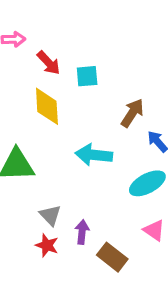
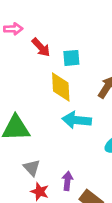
yellow diamond: (47, 106) -> (61, 87), moved
gray triangle: (50, 215) -> (32, 168), moved

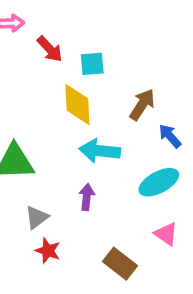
gray triangle: (32, 168) -> (37, 217), turned 36
purple arrow: (67, 181) -> (87, 197), moved

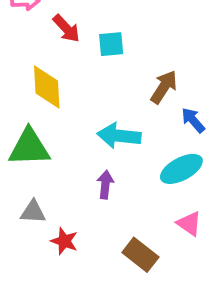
yellow diamond: (77, 105) -> (47, 87), moved
gray triangle: (37, 217) -> (33, 212), moved, turned 40

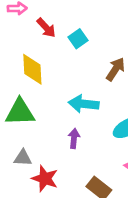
cyan square: (111, 44) -> (78, 39), turned -30
red star: (64, 241) -> (45, 179), size x1.4

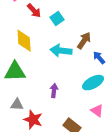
cyan arrow: (84, 104) -> (61, 51), moved

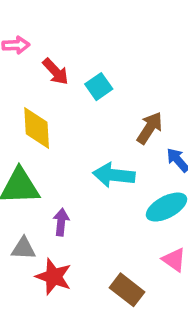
cyan arrow: (61, 51) -> (114, 175), moved
purple arrow: (54, 91) -> (61, 222), moved

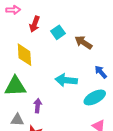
red arrow: (55, 72) -> (35, 24), turned 63
brown arrow: (150, 128) -> (83, 42), moved, turned -90

